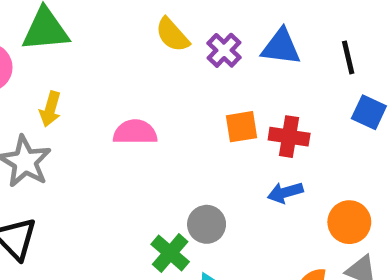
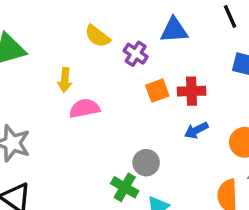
purple cross: (224, 50) -> (136, 54), moved
black line: (348, 57) -> (230, 16), moved
yellow arrow: (50, 109) -> (65, 80), moved

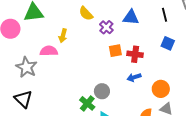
pink semicircle: (85, 108) -> (49, 51), moved

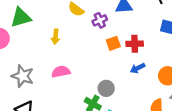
purple cross: (106, 27) -> (100, 20), turned 32
pink semicircle: (49, 51) -> (61, 72), moved

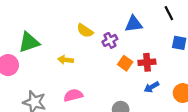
yellow arrow: (55, 37) -> (66, 60), turned 96
orange square: (113, 43) -> (125, 63), turned -32

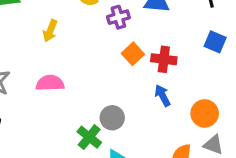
yellow arrow: (66, 60) -> (50, 31), turned -88
blue arrow: (151, 87) -> (163, 96), turned 80

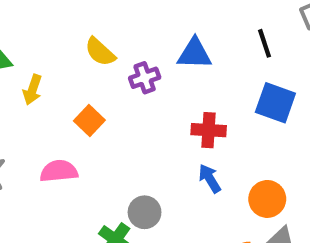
yellow arrow: (50, 31) -> (32, 90), moved
blue square: (215, 42) -> (275, 103), size x1.4
orange square: (133, 54) -> (89, 121), moved

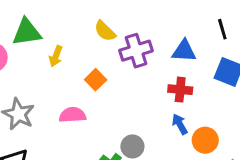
blue triangle: (194, 54) -> (184, 51), moved
purple cross: (145, 78) -> (136, 51), size x1.5
orange circle: (267, 199) -> (205, 140), moved

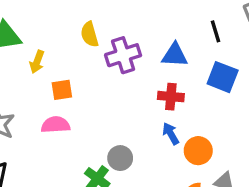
yellow semicircle: (105, 31) -> (90, 34), turned 30
orange square: (96, 80) -> (62, 90), moved, turned 36

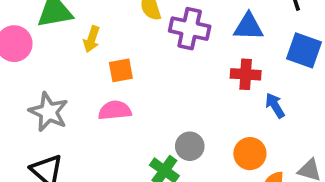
purple cross: (123, 55) -> (190, 29), turned 32
blue arrow: (171, 134) -> (275, 106), moved
orange circle: (198, 151) -> (250, 154), moved

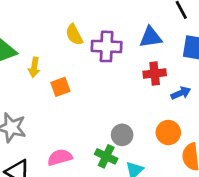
blue arrow: (275, 106) -> (181, 93), turned 108
pink semicircle: (115, 110) -> (60, 157), moved

